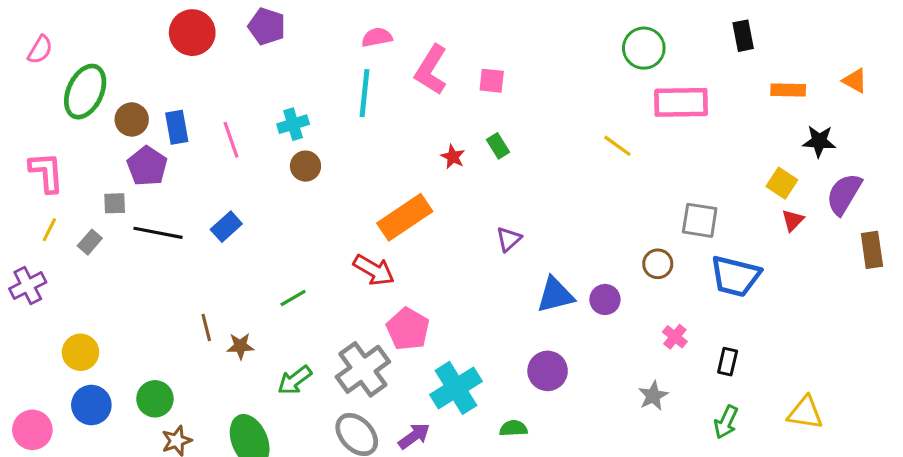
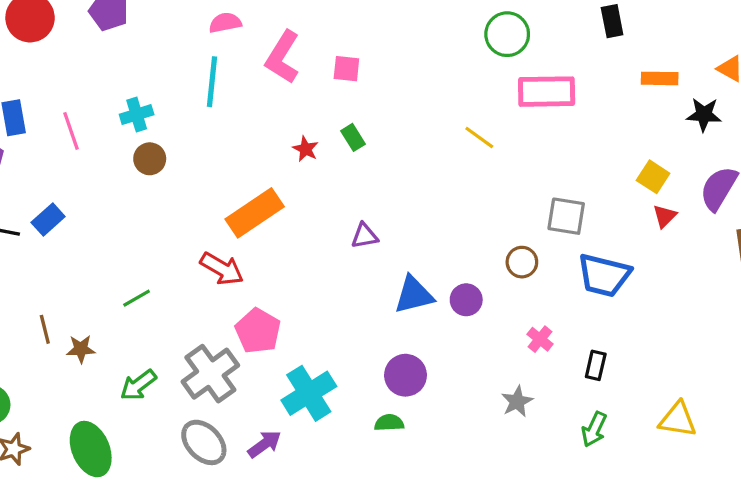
black star: (819, 141) -> (704, 115), moved
blue rectangle: (226, 227) -> (48, 219), moved
purple triangle: (509, 239) -> (365, 236), turned 32
green semicircle: (513, 428) -> (389, 423), moved

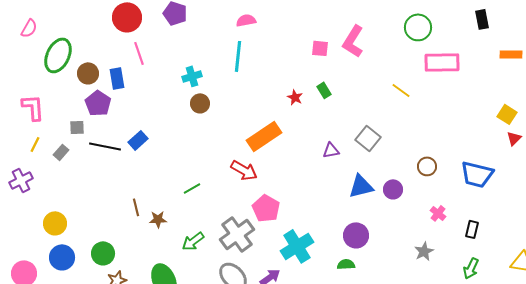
pink L-shape: (283, 57) -> (353, 41), moved
pink line: (71, 131) -> (139, 53), moved
gray square: (566, 216) -> (368, 138), moved, turned 30

